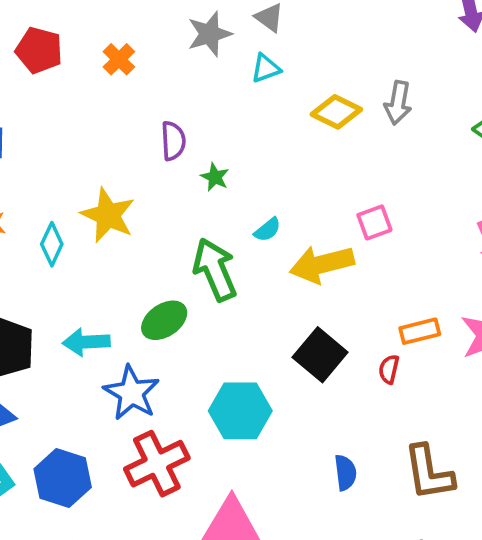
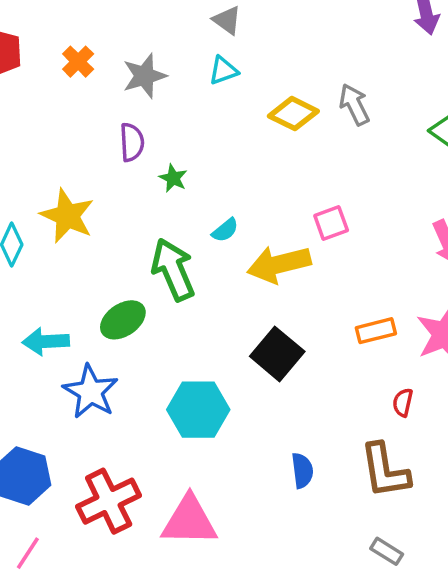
gray star: (209, 34) -> (144, 76), moved
gray arrow: (398, 103) -> (354, 105), turned 144
red semicircle: (389, 369) -> (403, 402), moved
red cross: (157, 464) -> (109, 501), moved

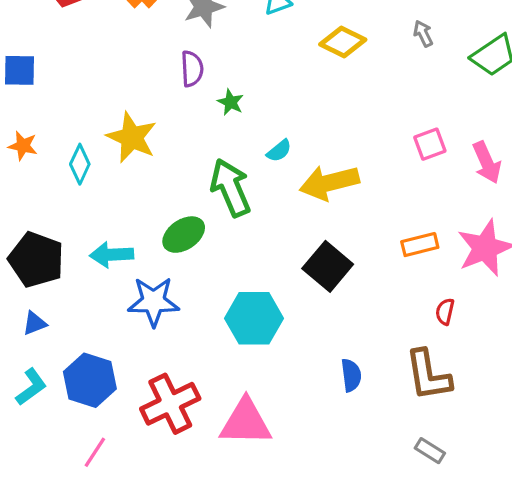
gray arrow: (354, 105) -> (423, 34), moved, size x0.7
pink square: (331, 223) -> (430, 144), moved
blue star: (91, 392) -> (153, 302), turned -30

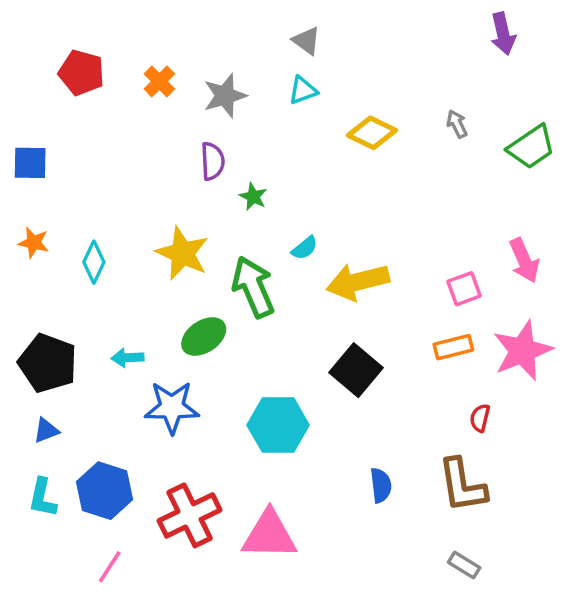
yellow star: (132, 137) -> (182, 253), moved
pink square: (430, 144) -> (464, 289), moved
cyan arrow: (112, 255) -> (128, 358), size x0.7
cyan L-shape: (31, 387) -> (43, 498), turned 138

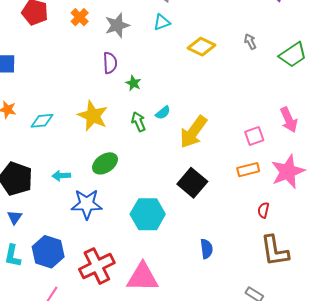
cyan diamond: (94, 262) -> (42, 121), turned 60
yellow arrow: (358, 282) -> (193, 132), turned -40
green arrow: (253, 287) -> (139, 122), moved, size x0.6
blue triangle: (46, 430) -> (15, 217), turned -35
brown L-shape: (462, 485) -> (275, 251), moved

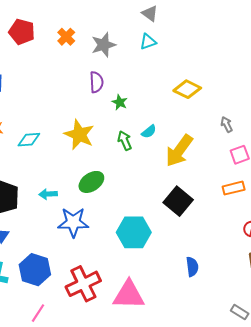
gray arrow: (250, 42) -> (227, 124), moved
yellow diamond: (201, 47) -> (187, 89), moved

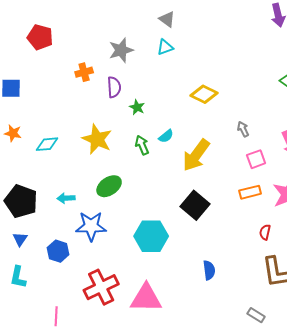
orange cross: (66, 37) -> (84, 72), moved, turned 30
blue hexagon: (35, 270) -> (58, 251), moved, size x0.7
pink line: (38, 313) -> (56, 316), turned -30

